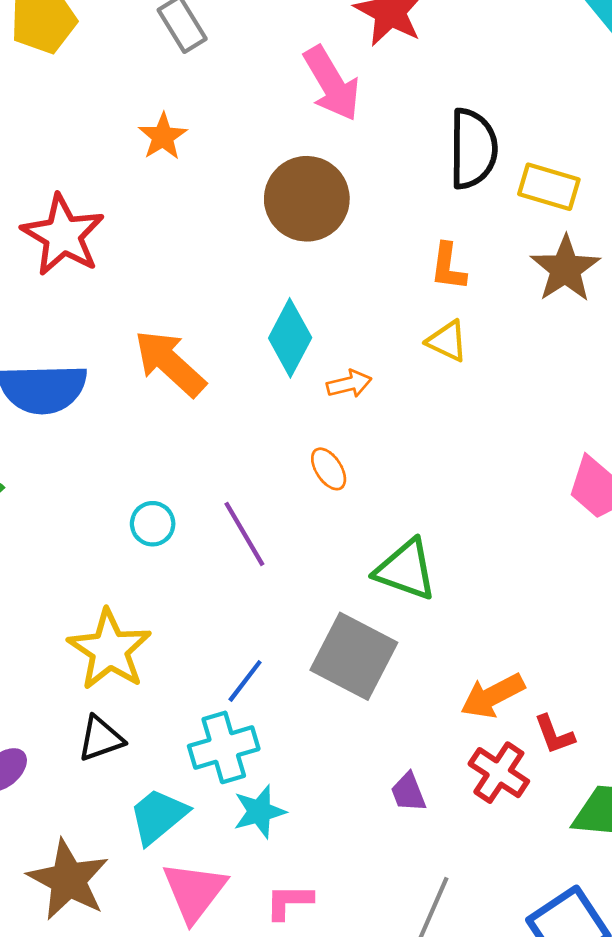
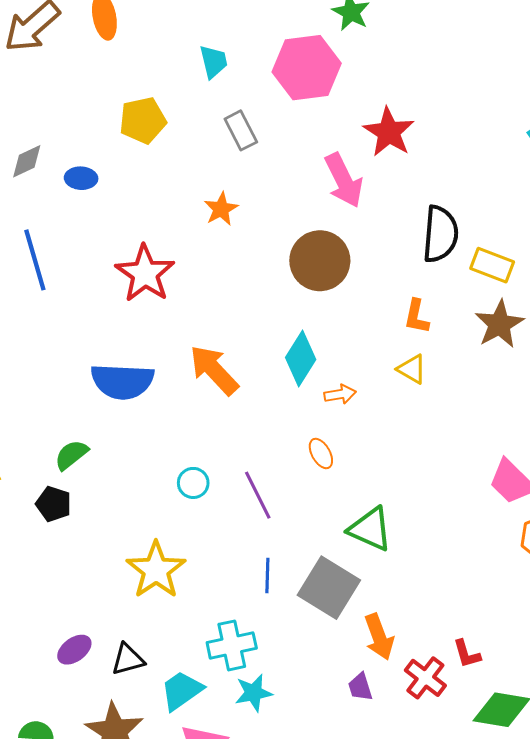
blue line: (245, 681) -> (267, 576), moved, turned -40
orange arrow: (493, 696) -> (379, 637), moved, turned -87
black triangle: (101, 739) -> (128, 659), moved

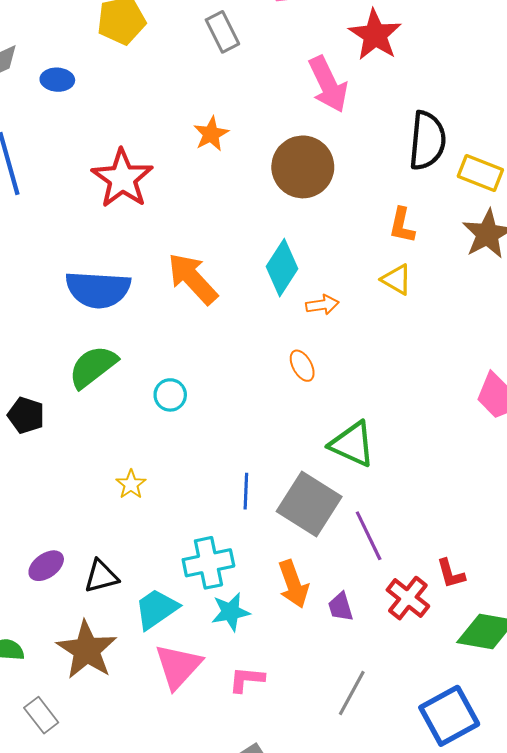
orange star: (221, 209) -> (211, 134), moved
green semicircle: (71, 455) -> (93, 367), moved, size x1.4
purple line: (258, 495) -> (369, 536), moved
yellow star: (156, 570) -> (131, 484), size x0.5
orange arrow: (379, 637) -> (293, 584), moved

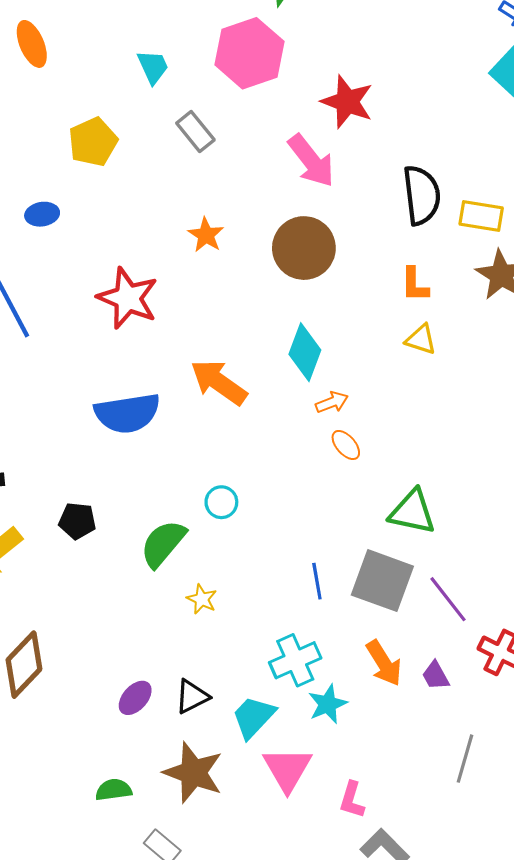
orange arrow: (322, 305) -> (332, 402), moved
green semicircle: (93, 367) -> (163, 544), moved
black pentagon: (26, 415) -> (77, 521), moved
pink L-shape: (247, 679) -> (352, 800), moved, turned -66

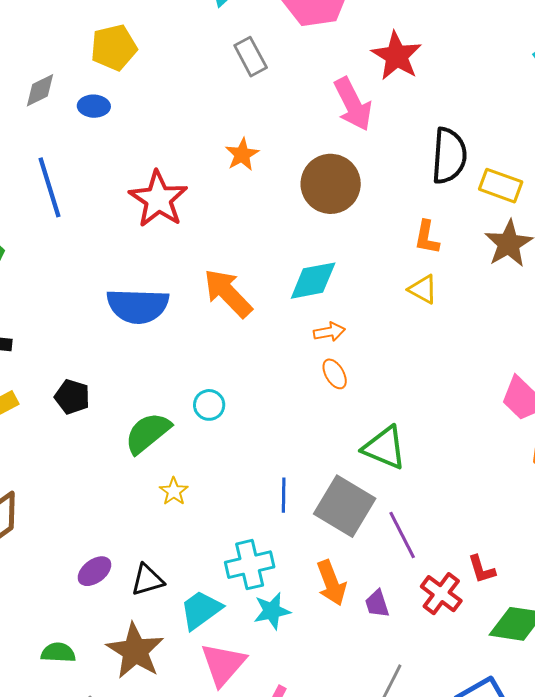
yellow pentagon: (93, 142) -> (114, 47), moved
cyan diamond: (305, 352) -> (313, 281), turned 48

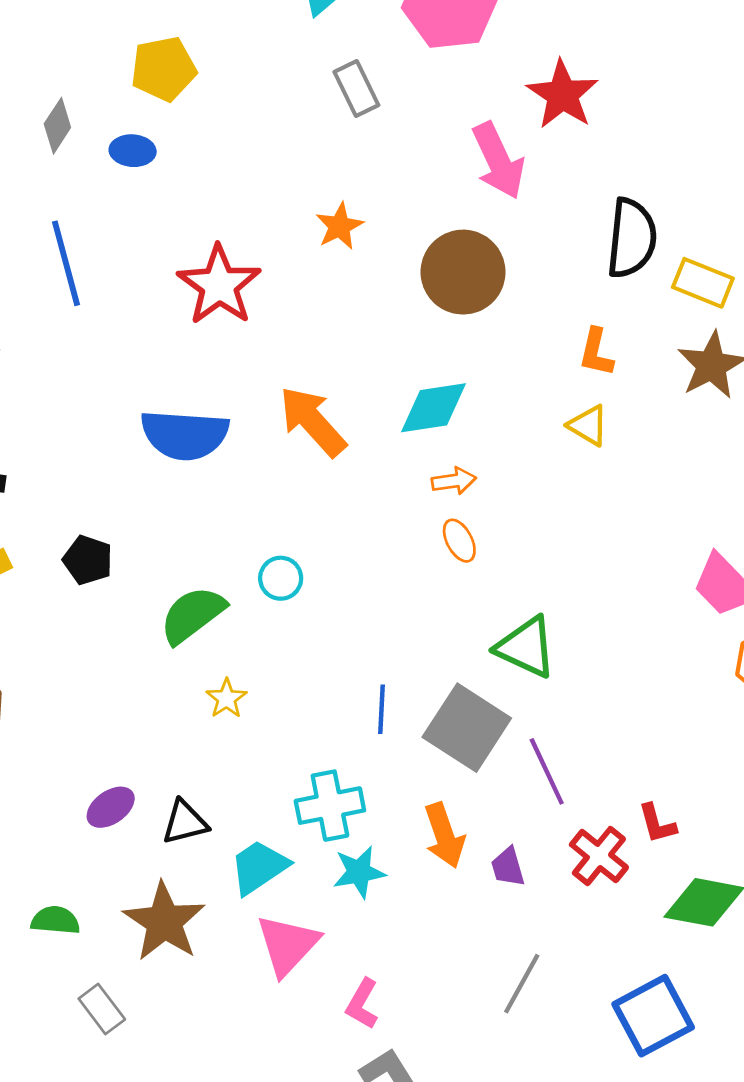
gray diamond: (40, 90) -> (57, 126), turned -33

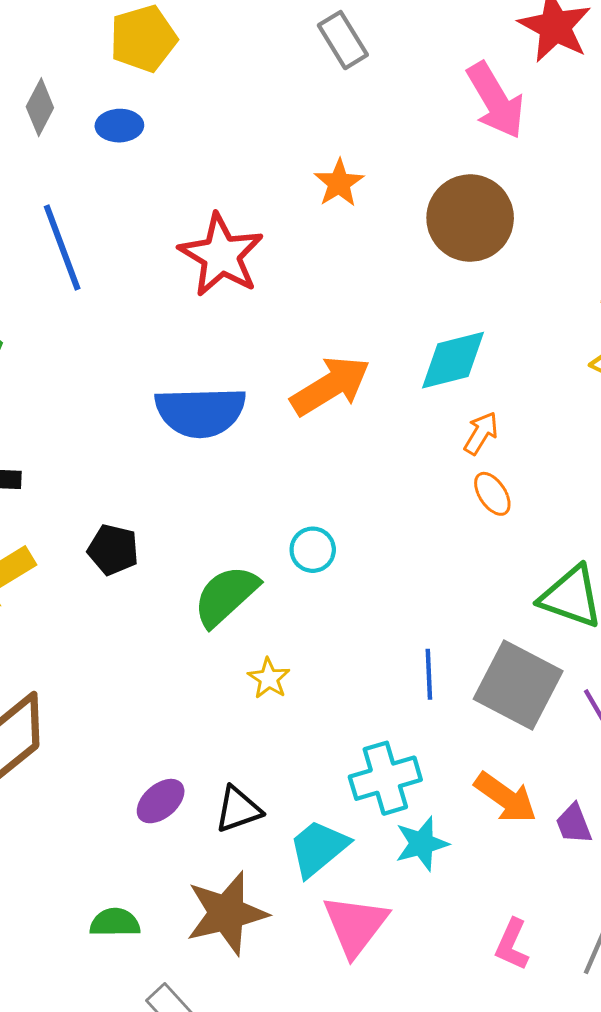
orange arrow: (313, 421) -> (330, 386), turned 106
orange arrow: (454, 481) -> (481, 433), turned -45
orange arrow: (444, 835) -> (506, 798), turned -30
brown star: (164, 922) -> (227, 913), turned 30
pink L-shape: (362, 1004) -> (512, 945), moved

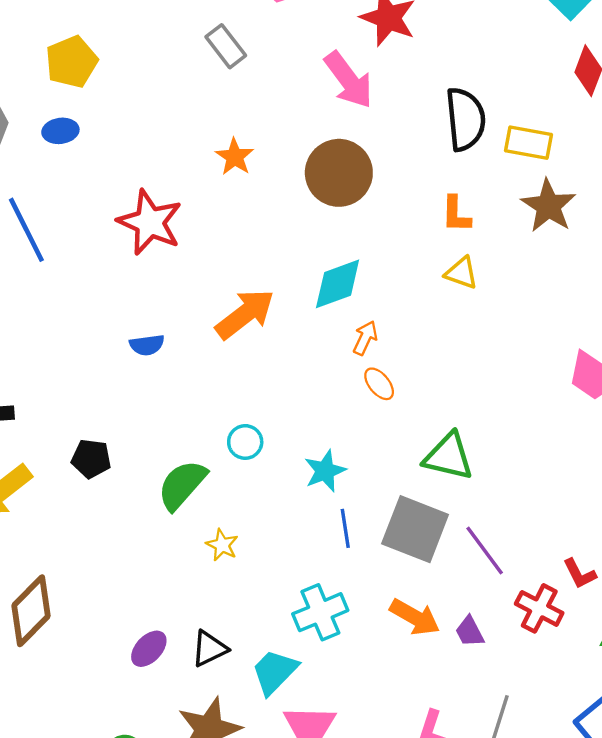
blue semicircle: (200, 412) -> (147, 345), size x0.5
cyan star: (422, 844) -> (325, 471), moved

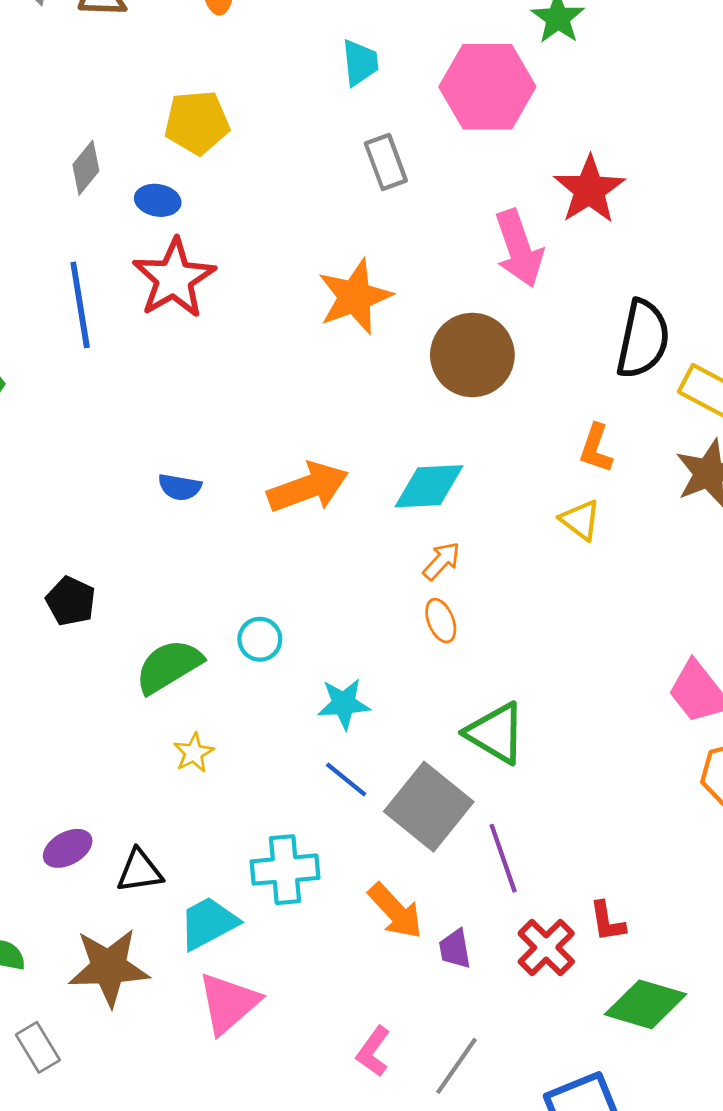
orange star: (235, 157) -> (355, 297), size x1.6
red star: (150, 222) -> (174, 278), moved
blue line: (345, 528) -> (346, 779), turned -60

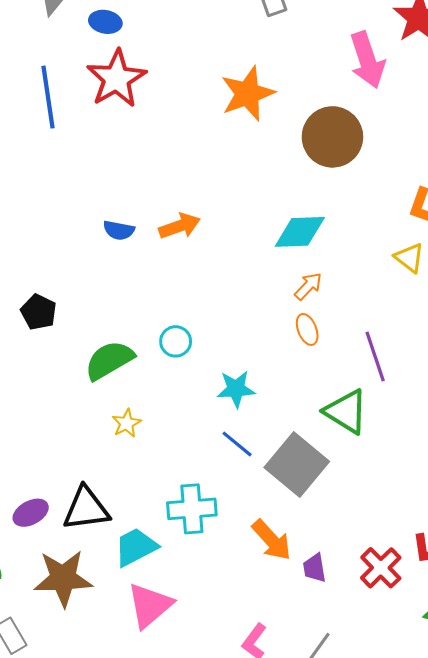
orange arrow: (308, 487) -> (180, 226), moved, size x0.7
purple ellipse: (68, 848) -> (31, 513), moved
purple line: (503, 858) -> (375, 357), moved
black triangle: (140, 871) -> (86, 509), size x1.4

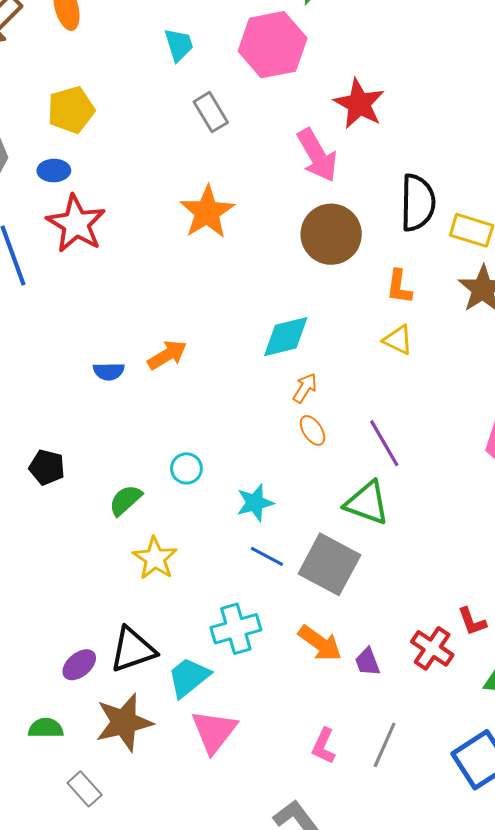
brown circle: (332, 137) -> (331, 234), moved
green semicircle: (109, 360) -> (125, 500), size x0.7
yellow star: (127, 423) -> (155, 558), size x1.5

